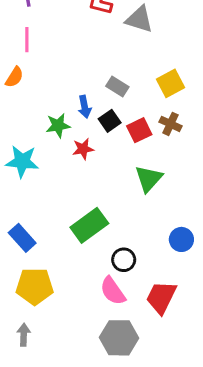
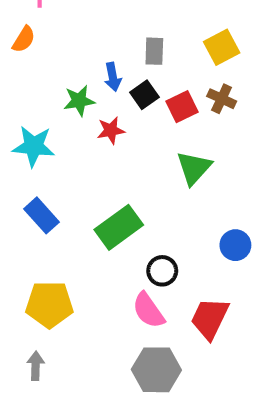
gray rectangle: (117, 86) -> (154, 51), turned 60
blue rectangle: (22, 238) -> (42, 215), moved

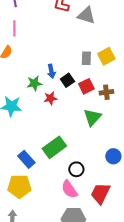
gray rectangle: (154, 51) -> (86, 58), moved
brown cross: (222, 99) -> (106, 92), moved, turned -32
blue rectangle: (42, 215) -> (26, 159), moved

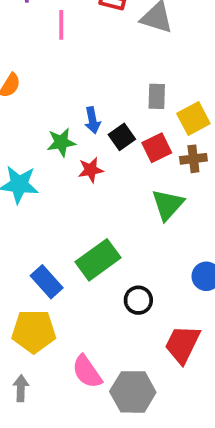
pink line: (14, 28) -> (61, 25), moved
yellow square: (106, 56) -> (193, 118), moved
pink semicircle: (69, 189) -> (87, 372), moved

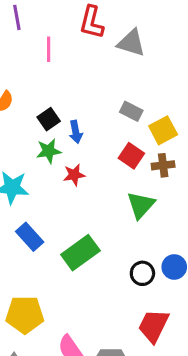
gray rectangle: (157, 96) -> (131, 111), turned -65
black square: (122, 137) -> (49, 119), moved
red square: (157, 148) -> (131, 156), turned -30
blue rectangle: (47, 282) -> (30, 237), moved
black circle: (138, 300) -> (142, 273), moved

